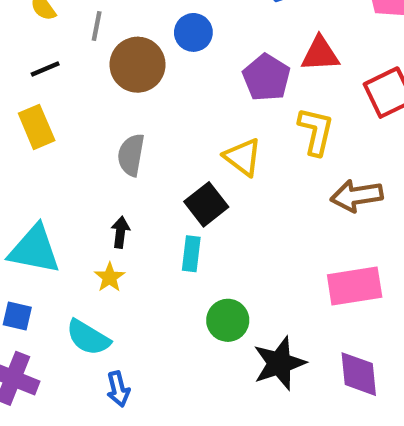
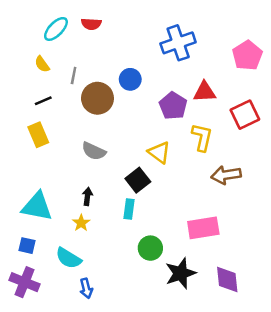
gray semicircle: (131, 155) -> (94, 151), turned -75
pink rectangle: (355, 286) -> (203, 228), moved

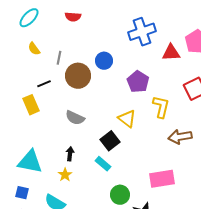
cyan ellipse: (56, 29) -> (29, 18), moved
red triangle: (205, 92) -> (171, 53), moved
black line: (43, 101) -> (44, 84), moved
cyan rectangle: (129, 209) -> (103, 164), turned -56

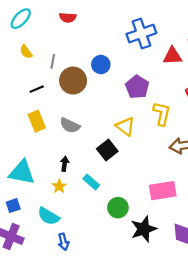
yellow rectangle: (31, 105) -> (37, 121), moved
cyan rectangle: (103, 164) -> (91, 182), moved
blue square: (22, 193) -> (13, 206), turned -32

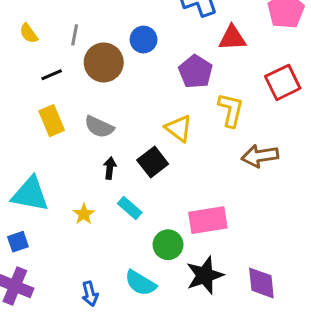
yellow semicircle: (26, 52) -> (29, 33), moved
red triangle: (172, 56) -> (232, 38), moved
black arrow: (65, 164) -> (110, 168), moved
pink rectangle: (163, 191) -> (208, 220), moved
cyan semicircle: (48, 216) -> (140, 283), moved

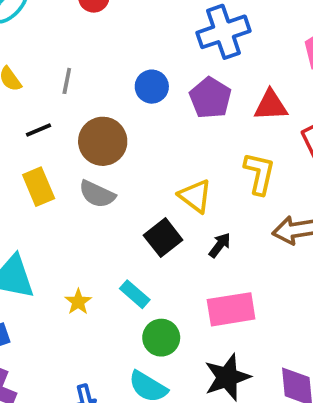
red triangle: (232, 38) -> (271, 105), moved
brown circle: (104, 62) -> (103, 141), moved
purple pentagon: (196, 72) -> (210, 98), moved
black arrow: (110, 168) -> (220, 245), moved, turned 30
green circle: (168, 245) -> (161, 338), moved

